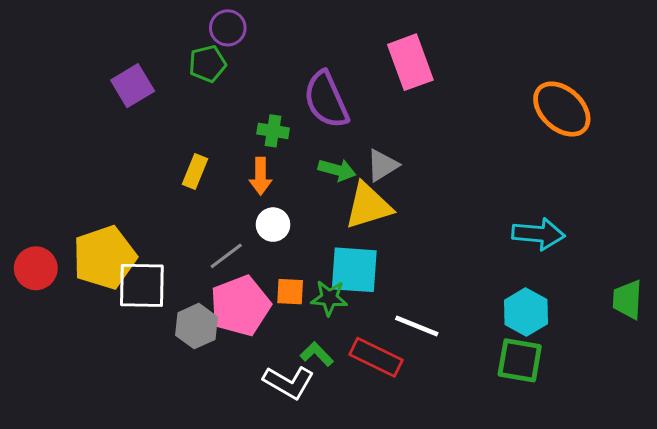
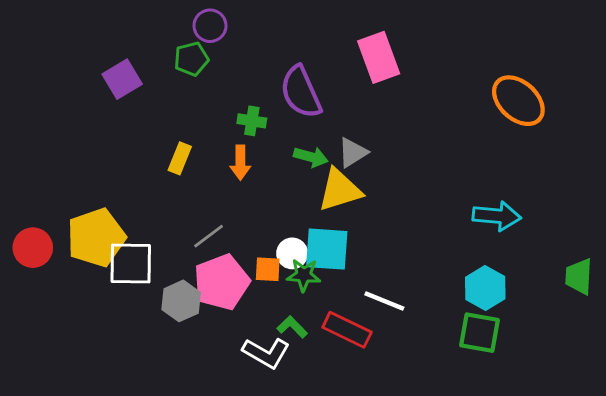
white circle: (273, 225) -> (292, 253), moved

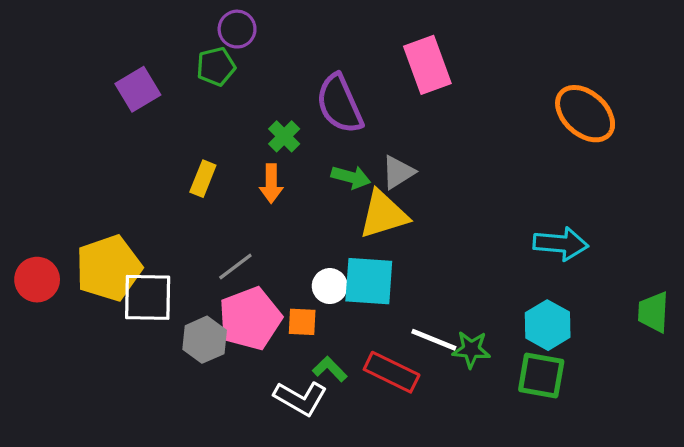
green cross: (252, 121) -> (284, 136), turned 36
orange square: (268, 269) -> (302, 322), moved
green star: (304, 275) -> (471, 349), moved

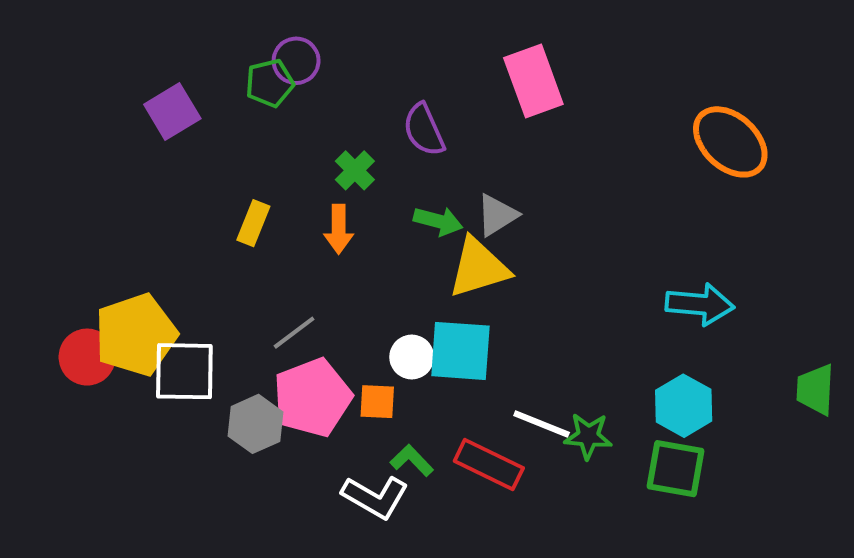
purple circle: (237, 29) -> (296, 61), moved
purple semicircle: (340, 104) -> (424, 130), size x0.7
red circle: (37, 280) -> (87, 357), moved

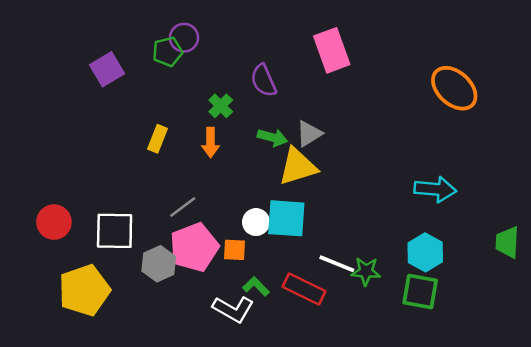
yellow pentagon: (136, 335) -> (84, 290), moved

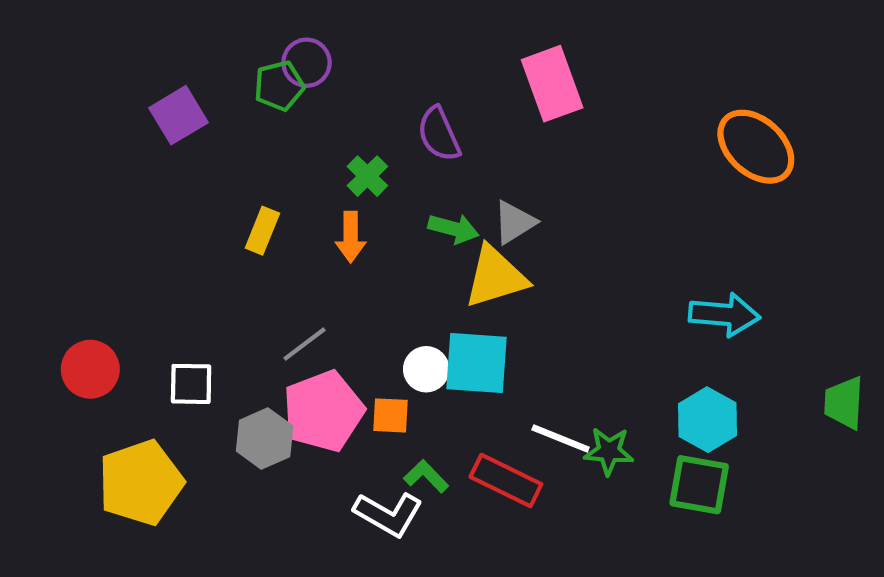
white square: (115, 231) -> (191, 384), size x0.7

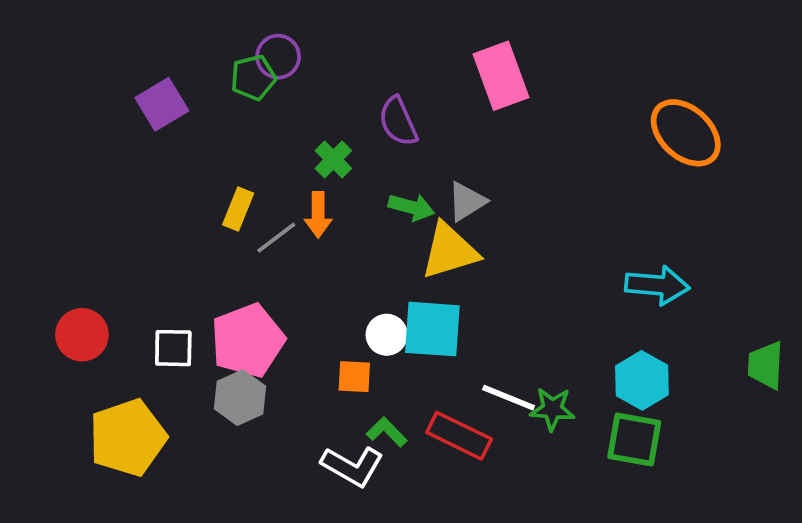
gray line: (304, 344) -> (276, 238), moved
pink pentagon: (323, 411) -> (248, 340), moved

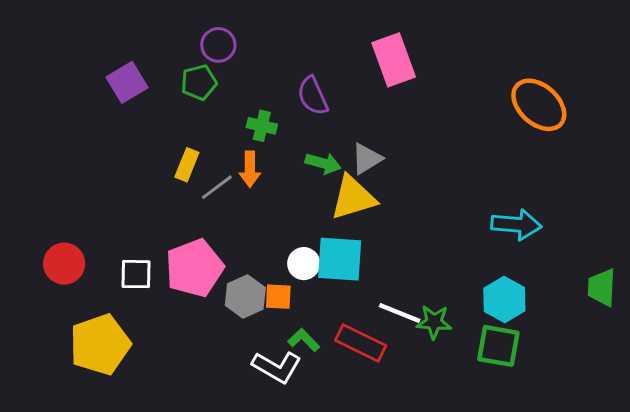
green pentagon: (253, 78) -> (199, 82), moved
green cross: (333, 159) -> (262, 126), turned -32
gray hexagon: (240, 398) -> (245, 297), moved

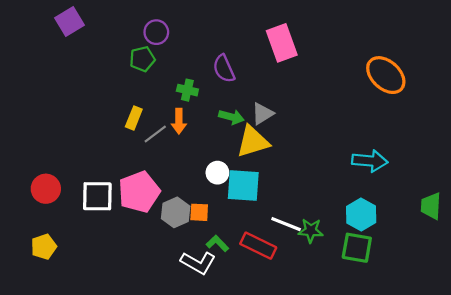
purple square: (127, 82) -> (69, 21), moved
white circle: (304, 264) -> (217, 173), moved
white square: (136, 274) -> (97, 196), size x1.4
yellow pentagon: (100, 344) -> (44, 247), moved, size x0.6

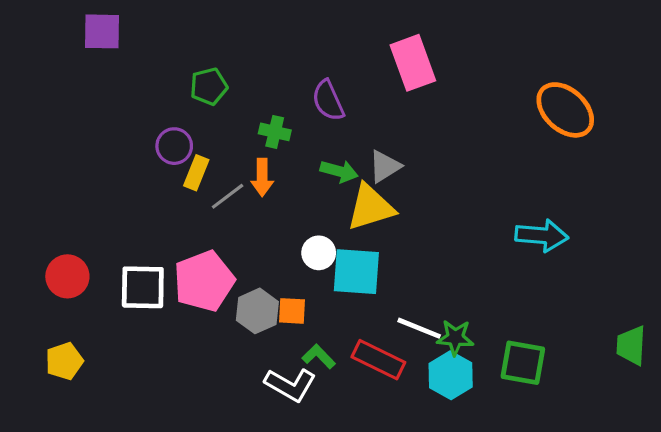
purple square: (69, 21) -> (102, 31), turned 32
purple circle: (156, 32) -> (174, 146), moved
green trapezoid: (431, 206) -> (631, 345), moved
cyan hexagon: (361, 214) -> (451, 375), moved

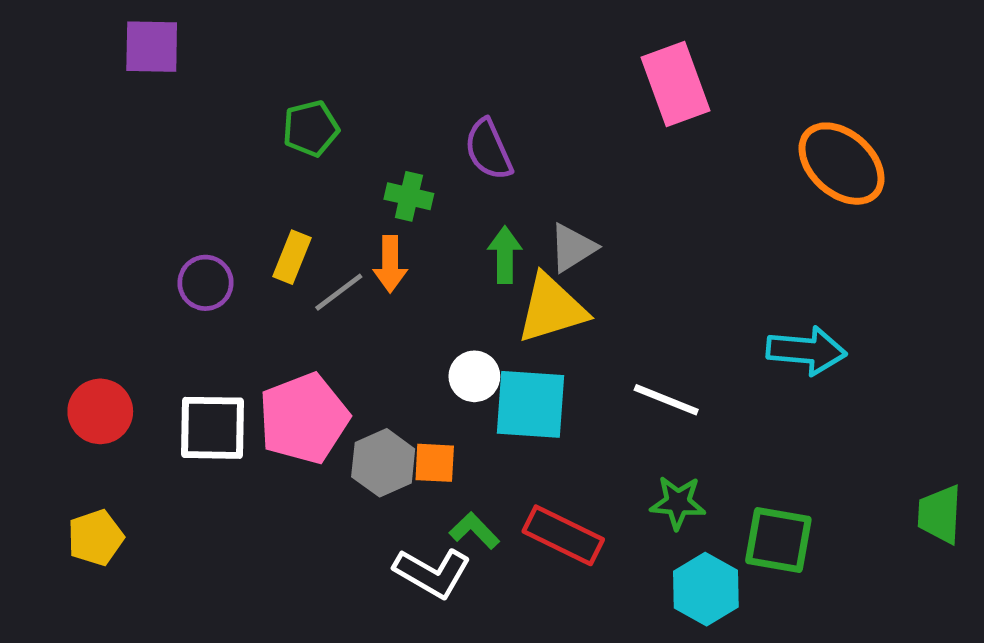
pink rectangle: (413, 63) -> (675, 84), moved
purple circle: (174, 146) -> (205, 283), moved
green arrow: (339, 171) -> (505, 255), turned -105
white line: (419, 328) -> (666, 400), moved
cyan hexagon: (451, 375) -> (706, 589), moved

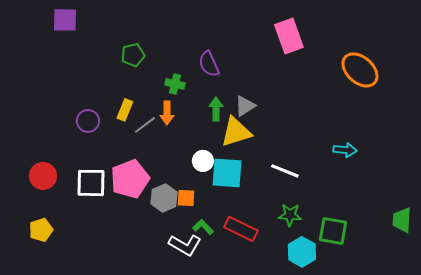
cyan arrow: (806, 351) -> (345, 150), size x0.7

